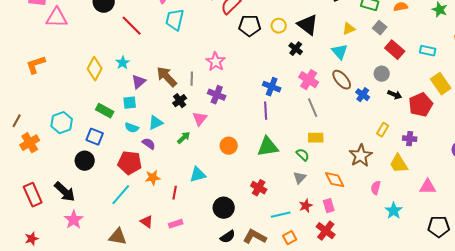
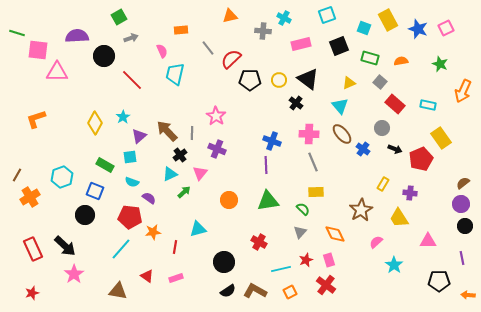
pink cross: (309, 80) -> (309, 134), turned -30
cyan triangle: (156, 123) -> (170, 174), moved
pink semicircle: (376, 188) -> (376, 242), turned 32

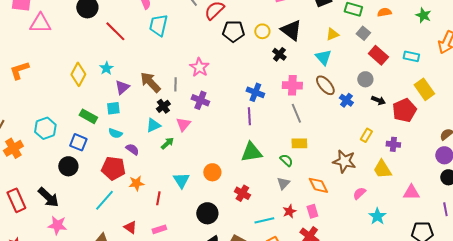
orange circle: (229, 200) -> (212, 172), moved
brown star: (361, 210) -> (344, 161), turned -30
cyan triangle: (198, 229) -> (181, 180), turned -48
pink star: (74, 274) -> (57, 225), turned -30

